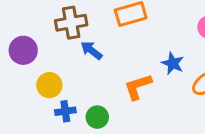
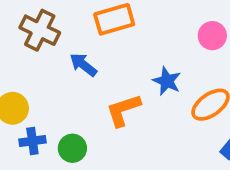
brown cross: (71, 23) -> (40, 30), turned 36
blue arrow: (91, 50) -> (83, 65), moved

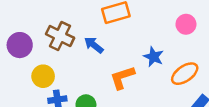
brown cross: (40, 30) -> (60, 36), moved

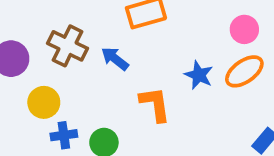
orange ellipse: (185, 74) -> (244, 71), moved
orange L-shape: (122, 78) -> (155, 104), turned 100

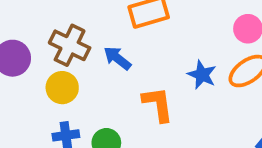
yellow circle: (44, 102) -> (62, 88), moved

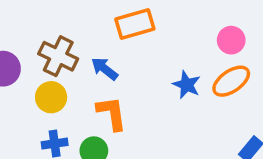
orange L-shape: (158, 104) -> (112, 113), moved

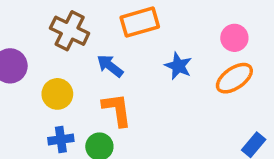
brown cross: (58, 56) -> (70, 31), moved
blue star: (187, 85) -> (178, 66), moved

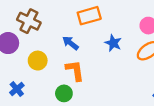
brown cross: (70, 31) -> (29, 21), moved
blue cross: (61, 140) -> (17, 89), moved, turned -32

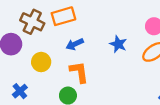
orange rectangle: (89, 16) -> (63, 16), moved
blue arrow: (71, 43) -> (75, 44), turned -63

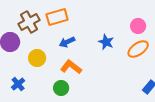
brown cross: (32, 22) -> (29, 22), turned 35
orange L-shape: (79, 72) -> (71, 67), turned -45

